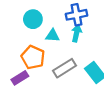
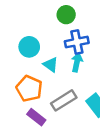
cyan triangle: (53, 35) -> (51, 65), turned 32
purple rectangle: (20, 78) -> (36, 117), moved, turned 70

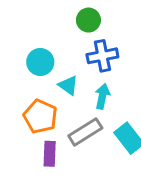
cyan arrow: (77, 62) -> (102, 96), moved
purple rectangle: (36, 117) -> (50, 154), turned 54

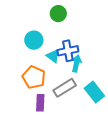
green circle: (88, 20) -> (58, 14), moved
blue cross: (102, 56) -> (68, 51), moved

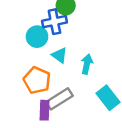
blue cross: (68, 51) -> (54, 22), moved
gray rectangle: (65, 88) -> (59, 99), moved

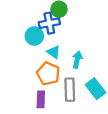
orange pentagon: (37, 80) -> (48, 74), moved
gray rectangle: (59, 99) -> (70, 90), moved, turned -60

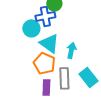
cyan triangle: (54, 52) -> (49, 43), size x1.5
purple rectangle: (41, 99) -> (46, 87), moved

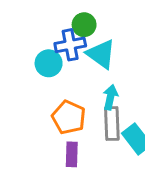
cyan triangle: (49, 43) -> (101, 54), moved
gray rectangle: (64, 78) -> (112, 124), moved

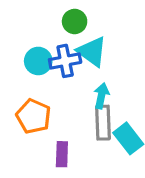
blue cross: (70, 45) -> (65, 61), moved
orange pentagon: (69, 117) -> (33, 116), moved

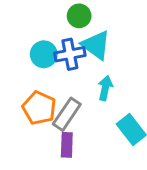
gray rectangle: (103, 123) -> (67, 114), moved, turned 36

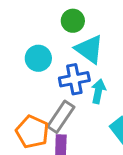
blue cross: (70, 54) -> (74, 79), moved
orange pentagon: (39, 108) -> (32, 132), moved

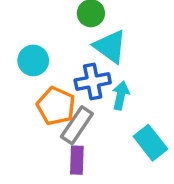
cyan circle: (38, 58) -> (33, 60), moved
orange pentagon: (32, 132) -> (56, 106), moved

